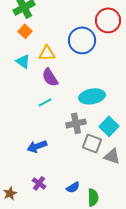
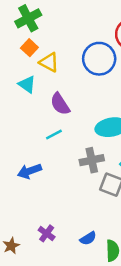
yellow triangle: (47, 53) -> (49, 62), moved, turned 30
blue arrow: (37, 146) -> (29, 171), moved

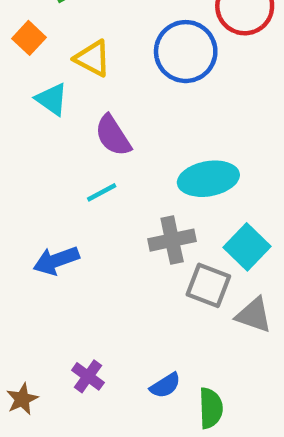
orange square: (29, 48) -> (29, 38), moved

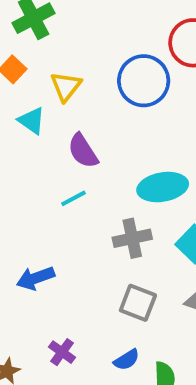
yellow triangle: (93, 58) -> (66, 86), turned 40
blue arrow: (56, 261) -> (35, 278), moved
gray square: (208, 285) -> (138, 303), moved

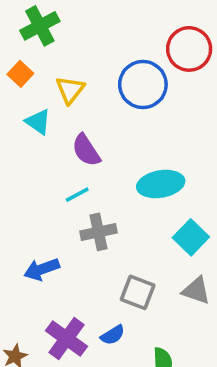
gray cross: (132, 238) -> (98, 232), moved
purple cross: (62, 352) -> (67, 339), size x1.6
blue semicircle: (127, 360) -> (113, 335), moved

